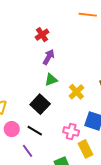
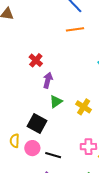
black square: (40, 104) -> (37, 123), moved
pink circle: (12, 129) -> (32, 148), moved

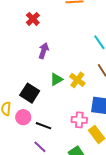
red cross: (36, 60) -> (33, 19), moved
green triangle: (56, 102) -> (56, 79), moved

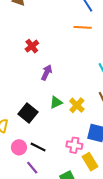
red cross: (33, 19) -> (32, 46), moved
pink circle: (23, 117) -> (19, 147), moved

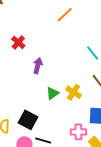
orange line: (83, 27) -> (65, 15), turned -36
black square: (28, 113) -> (28, 120), moved

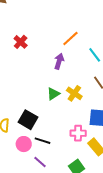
orange line: (65, 15) -> (70, 38), moved
purple arrow: (38, 66) -> (59, 61), moved

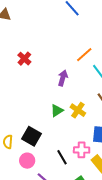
orange line: (70, 38) -> (84, 55), moved
black line: (43, 141) -> (62, 157), moved, turned 42

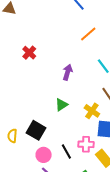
orange line: (84, 55) -> (88, 34), moved
yellow cross: (78, 110) -> (92, 111), moved
pink circle: (27, 161) -> (44, 155), moved

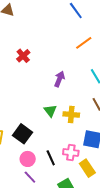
green triangle: (61, 105) -> (50, 111), turned -40
yellow cross: (92, 111) -> (71, 114), moved, turned -35

